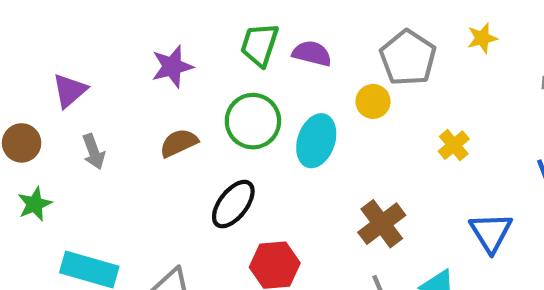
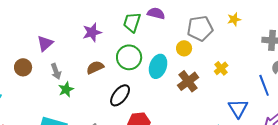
purple semicircle: (312, 53) -> (156, 13), moved
gray pentagon: (408, 58) -> (200, 28), turned 30
green star: (35, 204) -> (66, 89), moved
brown cross: (382, 224) -> (188, 81), moved

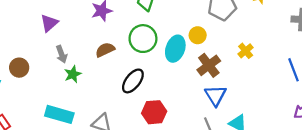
yellow circle: (184, 48) -> (198, 35), moved
brown circle: (23, 67) -> (19, 68), moved
blue triangle: (238, 108) -> (215, 95), moved

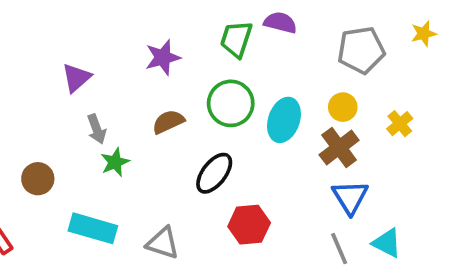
yellow circle: (198, 35) -> (343, 107), moved
brown circle: (19, 68) -> (38, 179), moved

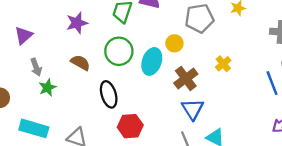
yellow circle: (343, 107) -> (174, 43), moved
brown semicircle: (168, 122) -> (80, 63), turned 54
black ellipse: (214, 173) -> (109, 94), turned -55

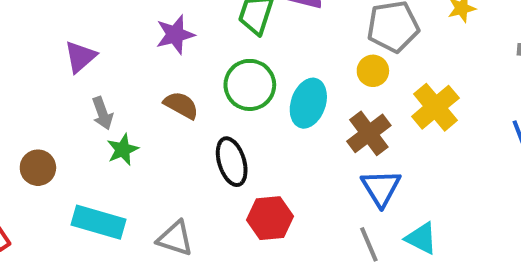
yellow circle: (174, 43) -> (373, 71), moved
yellow cross: (223, 64) -> (435, 107), size x1.6

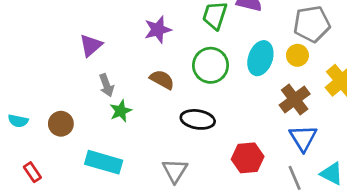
cyan ellipse: (308, 103) -> (260, 58), moved
black ellipse: (232, 162) -> (198, 119), turned -64
red hexagon: (270, 218) -> (248, 158), moved
gray triangle: (175, 238) -> (175, 171), moved, turned 44

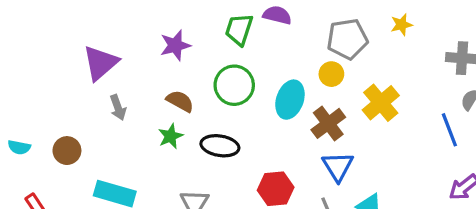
purple triangle: (91, 45) -> (100, 63), size x1.4
cyan ellipse: (260, 58) -> (290, 100), moved
green star: (121, 111) -> (170, 136), moved

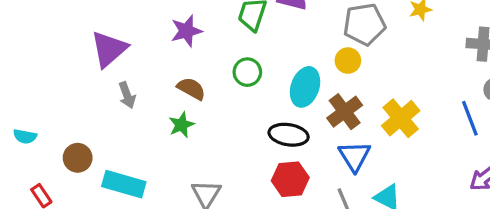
green circle: (234, 85) -> (247, 72), size x0.7
yellow cross: (381, 103) -> (401, 118), moved
black ellipse: (220, 146) -> (289, 135), moved
brown circle: (67, 151) -> (78, 158), moved

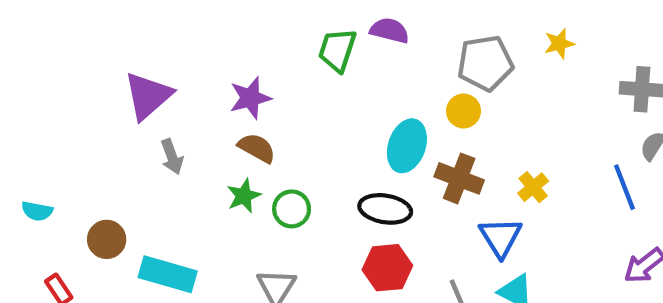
purple star: (186, 31) -> (250, 98), moved
green circle: (247, 72) -> (292, 209), moved
brown cross: (345, 112) -> (459, 178), turned -32
yellow cross: (401, 118) -> (533, 187), size x0.6
blue triangle: (354, 156) -> (500, 237), moved

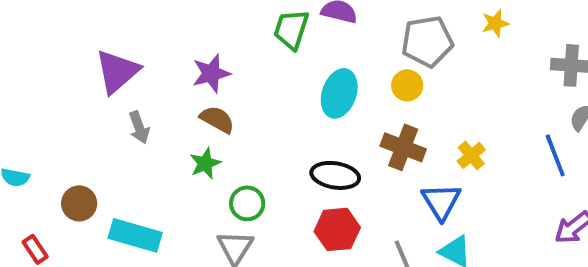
cyan ellipse: (407, 146) -> (339, 93), moved
green circle: (292, 209) -> (247, 203), moved

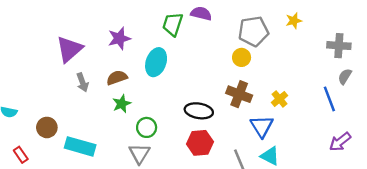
purple star: (211, 73) -> (119, 38), moved
cyan ellipse: (339, 93) -> (156, 62), moved
brown semicircle: (217, 119) -> (117, 78), moved, turned -48

